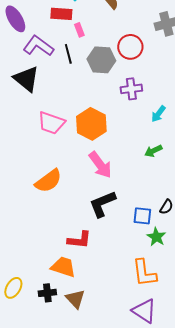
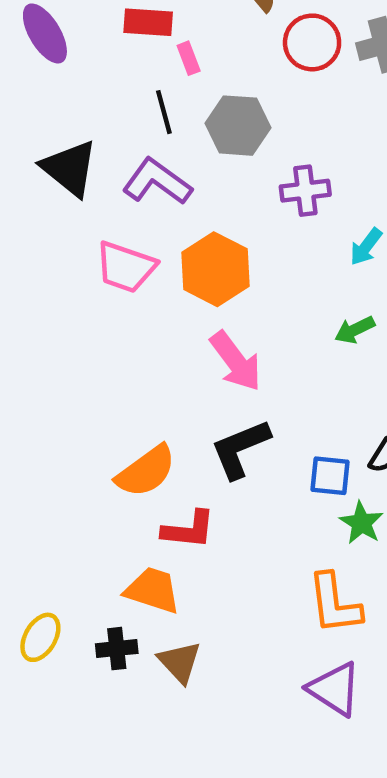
purple L-shape: (38, 46) -> (157, 182), moved
red circle: (130, 47) -> (312, 42), moved
orange semicircle: (48, 181) -> (146, 471), moved

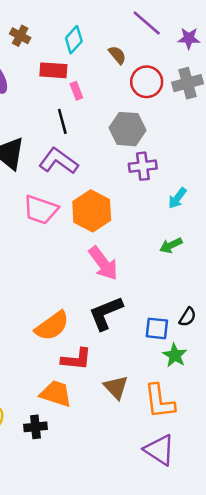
gray hexagon: (238, 126) -> (127, 129), moved
brown triangle: (180, 662) -> (116, 387), moved

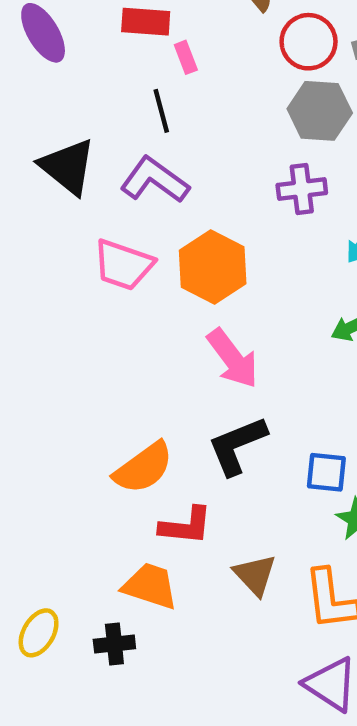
gray hexagon: (127, 129) -> (320, 111), moved

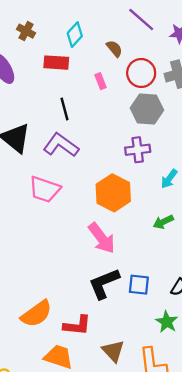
pink rectangle: (186, 57) -> (100, 81), moved
orange hexagon: (213, 267) -> (113, 193), moved
orange semicircle: (143, 468) -> (36, 314), moved
blue square: (326, 472) -> (139, 285), moved

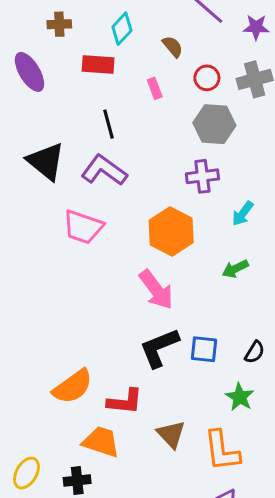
brown cross: (26, 31) -> (59, 24), turned -30
red circle: (141, 73) -> (207, 78), size x0.7

